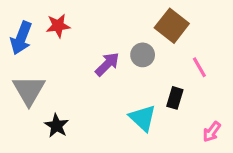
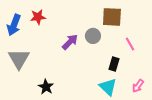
brown square: (172, 26) -> (112, 17), turned -35
cyan triangle: (143, 118) -> (108, 87), moved
black star: (57, 126) -> (46, 87), moved

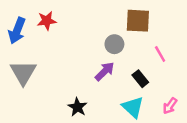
purple arrow: (70, 42) -> (105, 71), moved
black rectangle: (114, 64) -> (140, 79), turned -56
black star: (46, 87) -> (77, 107), moved

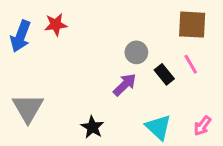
brown square: (138, 21) -> (192, 25), moved
gray triangle: (23, 73) -> (28, 108), moved
black rectangle: (140, 79) -> (164, 74), moved

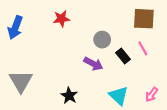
red star: (56, 25) -> (61, 19), moved
purple arrow: (125, 85) -> (93, 64), turned 72

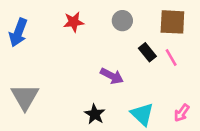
gray circle: (102, 40) -> (122, 21), moved
black rectangle: (123, 56) -> (147, 52), moved
black star: (69, 96) -> (95, 114), moved

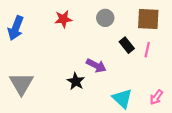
pink line: (171, 58) -> (147, 50), turned 42
black star: (95, 114) -> (76, 81), moved

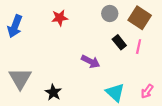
gray circle: (105, 18) -> (110, 13), moved
brown square: (148, 19) -> (140, 18), turned 30
black star: (76, 81) -> (53, 92), moved

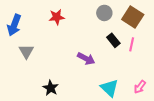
gray triangle: (20, 79) -> (26, 51), moved, size x0.7

